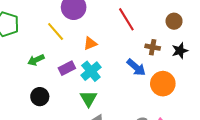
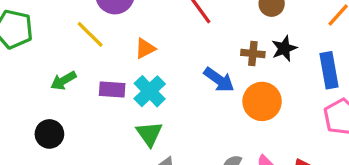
brown cross: (153, 47) -> (253, 54), moved
purple rectangle: (67, 68) -> (112, 89), turned 35
black circle: (40, 97) -> (49, 134), moved

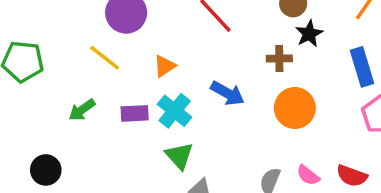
black star: (284, 48) -> (309, 34), moved
blue arrow: (219, 80) -> (228, 93), moved
black circle: (49, 134) -> (46, 170), moved

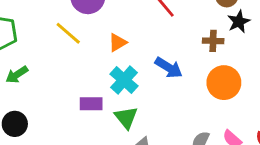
green arrow: (82, 110) -> (17, 75), moved
purple rectangle: (135, 113) -> (91, 104), moved

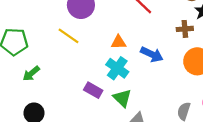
orange triangle: (118, 42) -> (119, 42), moved, turned 35
purple rectangle: (91, 104) -> (93, 90), turned 36

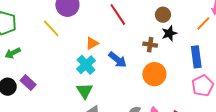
orange triangle: (119, 42) -> (92, 43), turned -40
purple rectangle: (93, 90) -> (28, 83), moved

